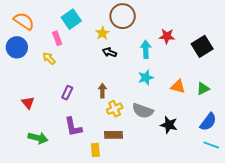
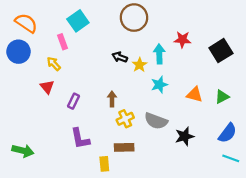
yellow star: (102, 33) -> (140, 65), moved
red triangle: (28, 103) -> (47, 87), moved
black star: (169, 125) -> (185, 136), turned -30
green arrow: (38, 138) -> (23, 151), moved

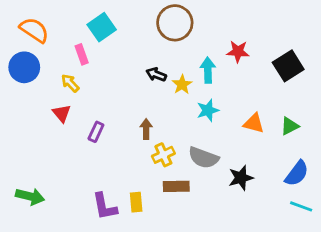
purple L-shape: (80, 139) -> (105, 206), moved
brown rectangle: (124, 147) -> (176, 186), moved
yellow rectangle: (104, 164) -> (136, 202), moved

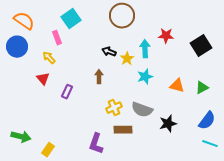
brown arrow: (146, 129) -> (99, 77), moved
yellow rectangle: (136, 202) -> (48, 150), moved, turned 40
purple L-shape: (105, 206) -> (96, 144), moved, turned 30

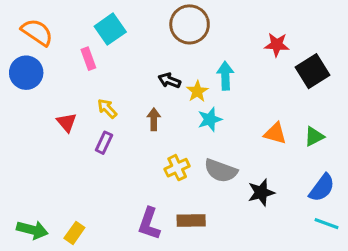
red star: (166, 36) -> (277, 45), moved
yellow arrow: (49, 58) -> (107, 108), moved
cyan star: (145, 77) -> (210, 119), moved
brown rectangle: (123, 130) -> (191, 221), moved
green arrow: (21, 137) -> (32, 230), moved

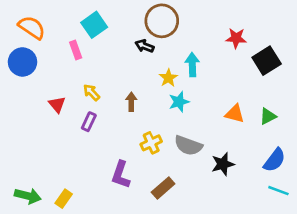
black arrow: (169, 80) -> (145, 46), moved
brown rectangle: (191, 221) -> (163, 188), turned -40
purple L-shape: (149, 224) -> (121, 175), moved

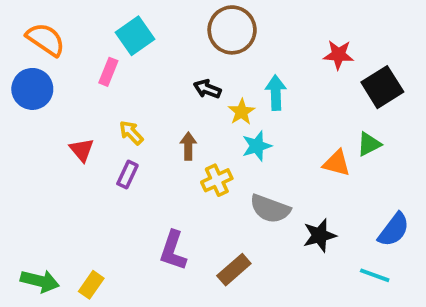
black arrow: (145, 46) -> (207, 89), moved
pink rectangle: (76, 50) -> (108, 72), turned 42
green triangle: (268, 116) -> (369, 144), moved
yellow cross: (151, 143) -> (217, 180), moved
cyan line: (278, 191) -> (375, 275), moved

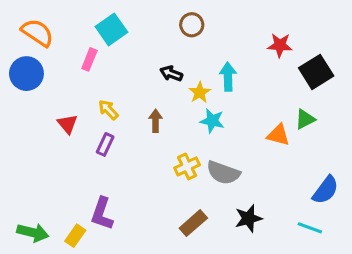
brown circle: (232, 30) -> (192, 25), size x0.6
cyan star: (257, 146) -> (212, 121), turned 30
yellow cross: (217, 180) -> (187, 166), moved
black star: (320, 235) -> (248, 218), moved
purple L-shape: (173, 251) -> (102, 214), moved

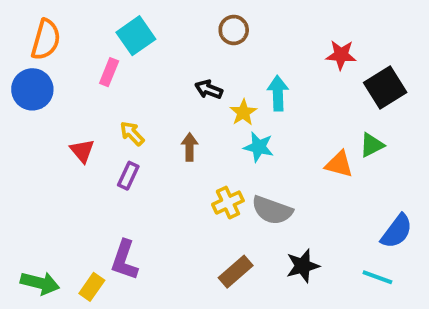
orange semicircle: (37, 33) -> (46, 40), turned 72

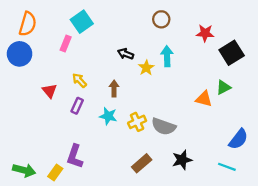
brown circle: (234, 30) -> (161, 19), moved
cyan star: (259, 147) -> (108, 116), moved

